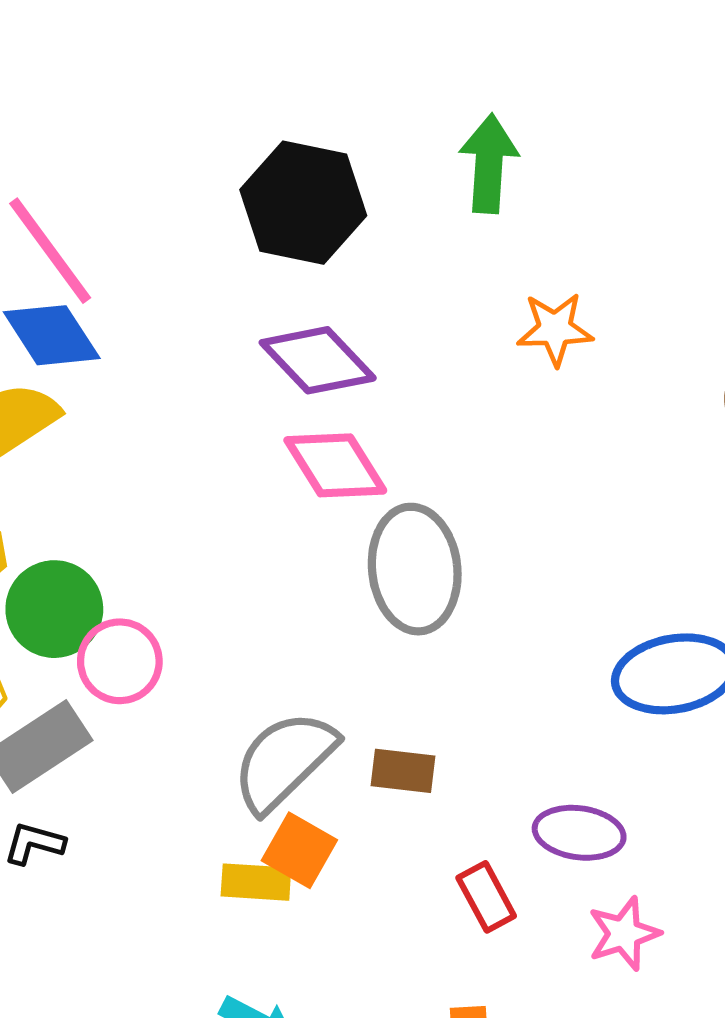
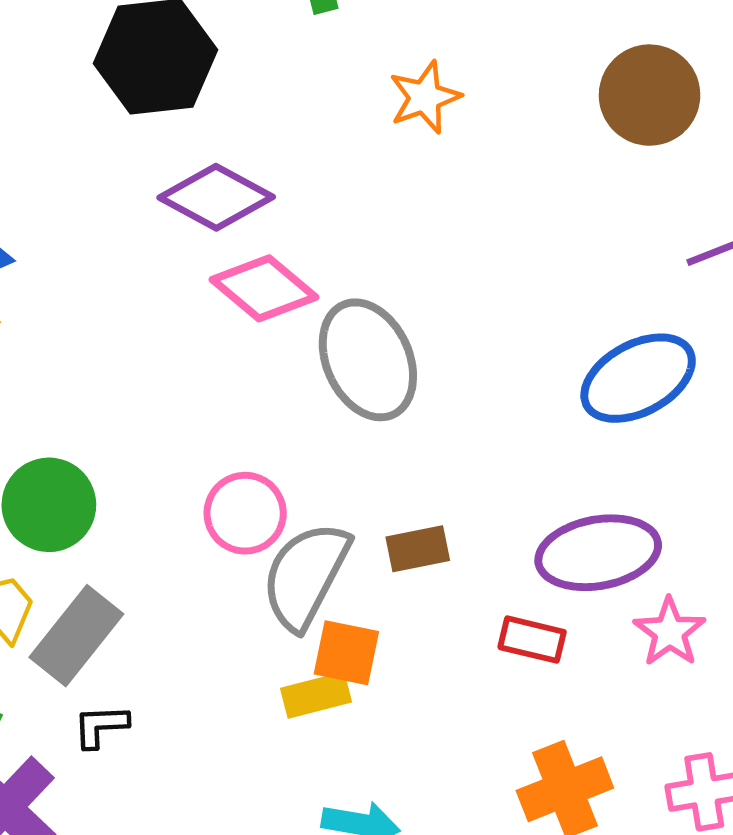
pink circle: (120, 661) -> (245, 513), moved
purple ellipse: (579, 833) -> (598, 553), size x1.4
red rectangle: (486, 897) -> (532, 640), turned -30

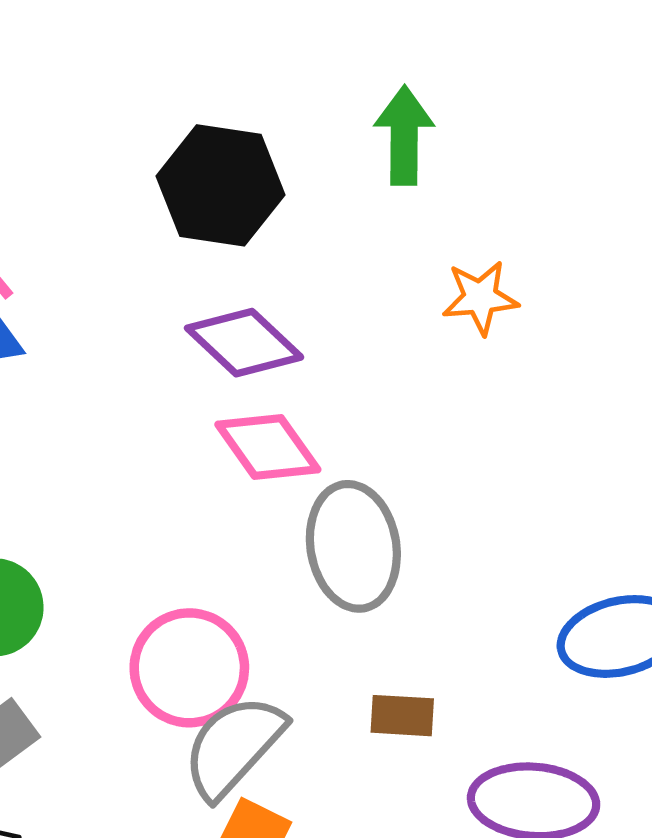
pink circle: (245, 513) -> (189, 668), size x1.4
brown rectangle: (418, 549) -> (402, 716), moved

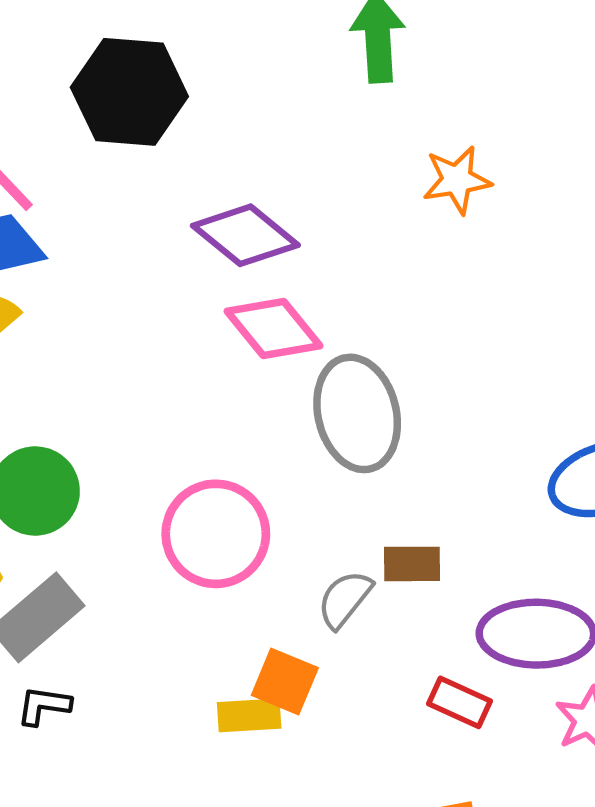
black hexagon: (220, 185) -> (129, 92), moved
gray semicircle: (234, 747) -> (345, 599), moved, size x0.6

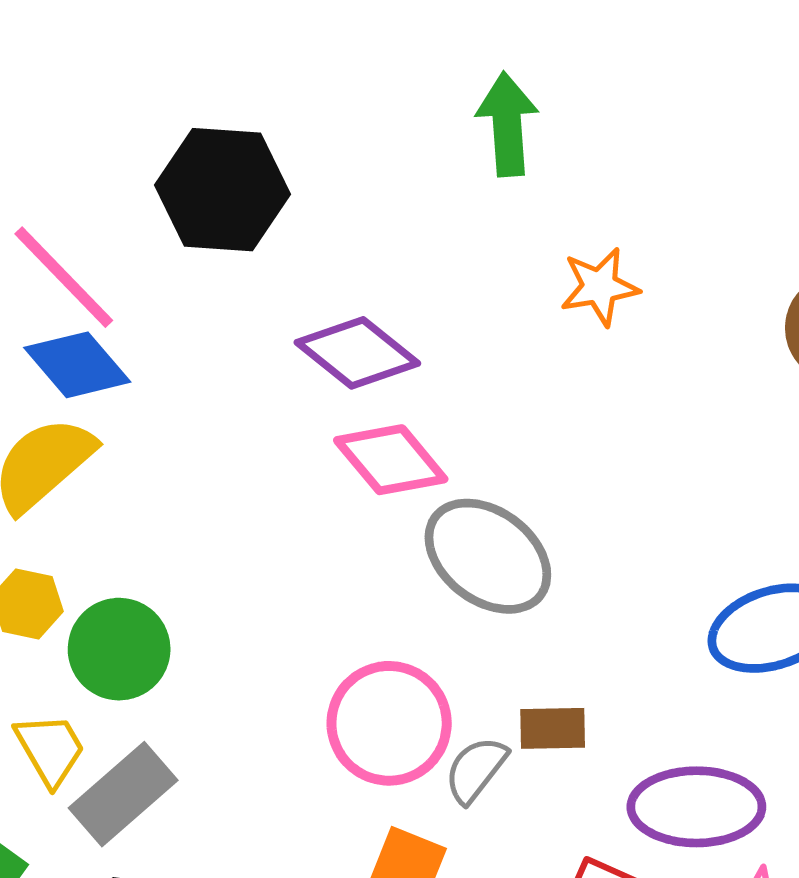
gray ellipse: (357, 413) -> (488, 556), turned -39
pink circle: (216, 534) -> (389, 723), moved

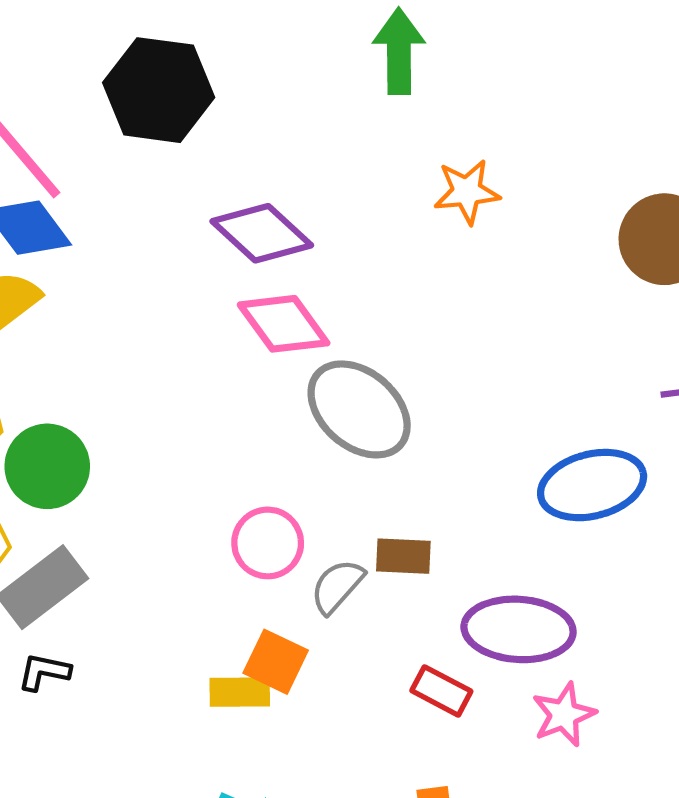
pink circle: (389, 723) -> (268, 543), size x0.7

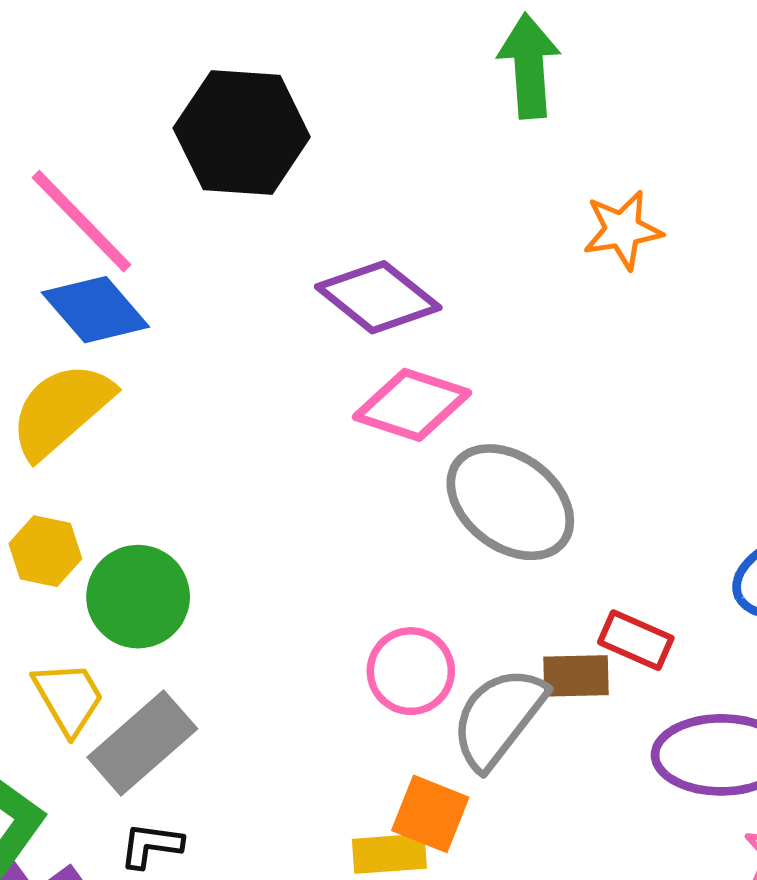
pink diamond: (284, 324) -> (412, 405), turned -32
gray semicircle: (337, 586) -> (498, 718), size x1.5
red rectangle: (441, 691) -> (636, 640), moved

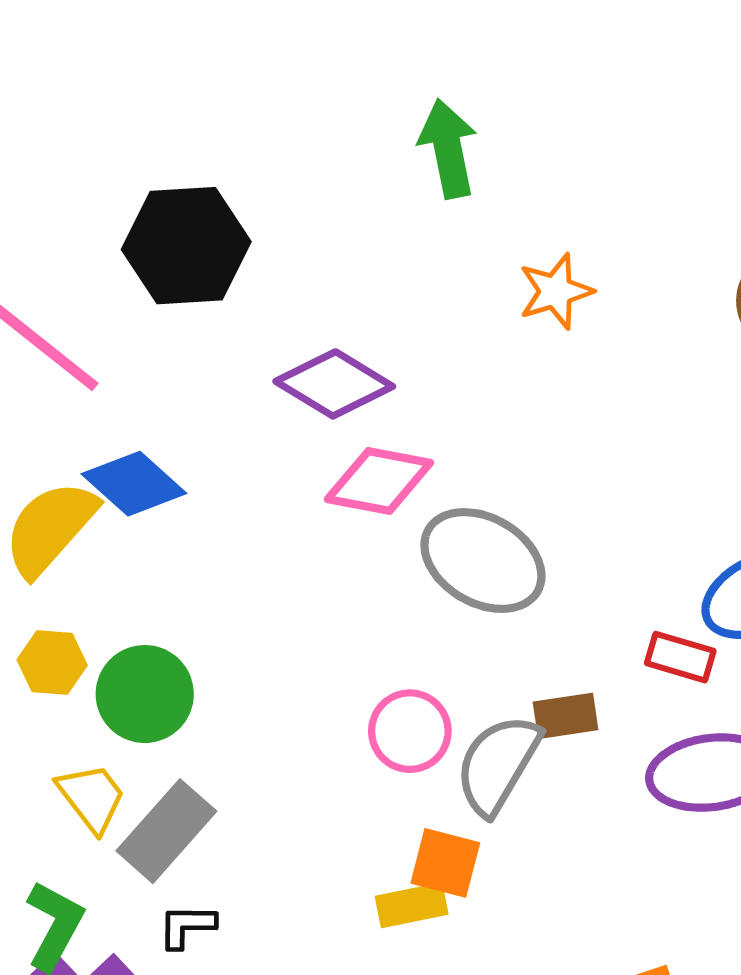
blue diamond: (95, 310) -> (134, 484), moved
red rectangle: (636, 640) -> (680, 657), moved

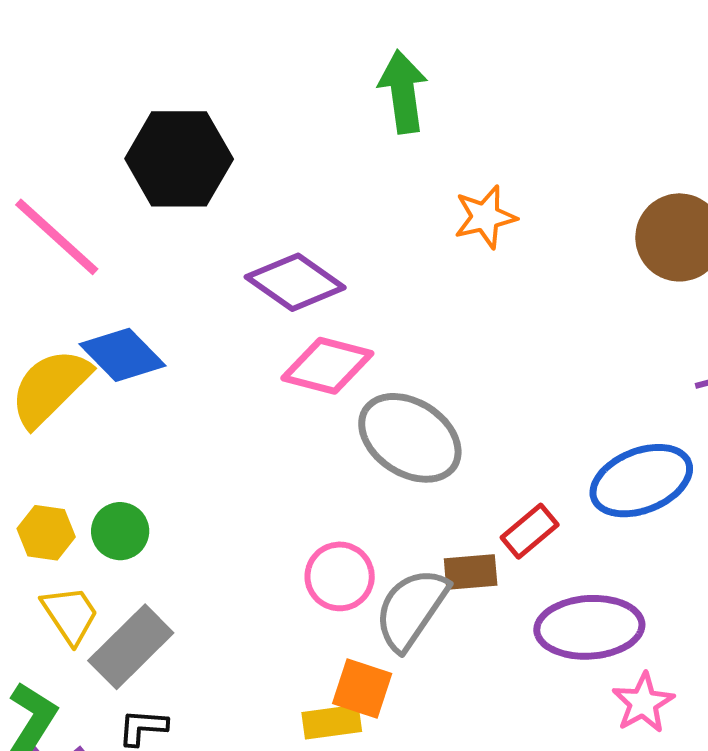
red rectangle: (680, 657) -> (530, 531), moved, turned -60
yellow hexagon: (52, 662) -> (46, 533), moved
green circle: (145, 694) -> (120, 531), size x0.7

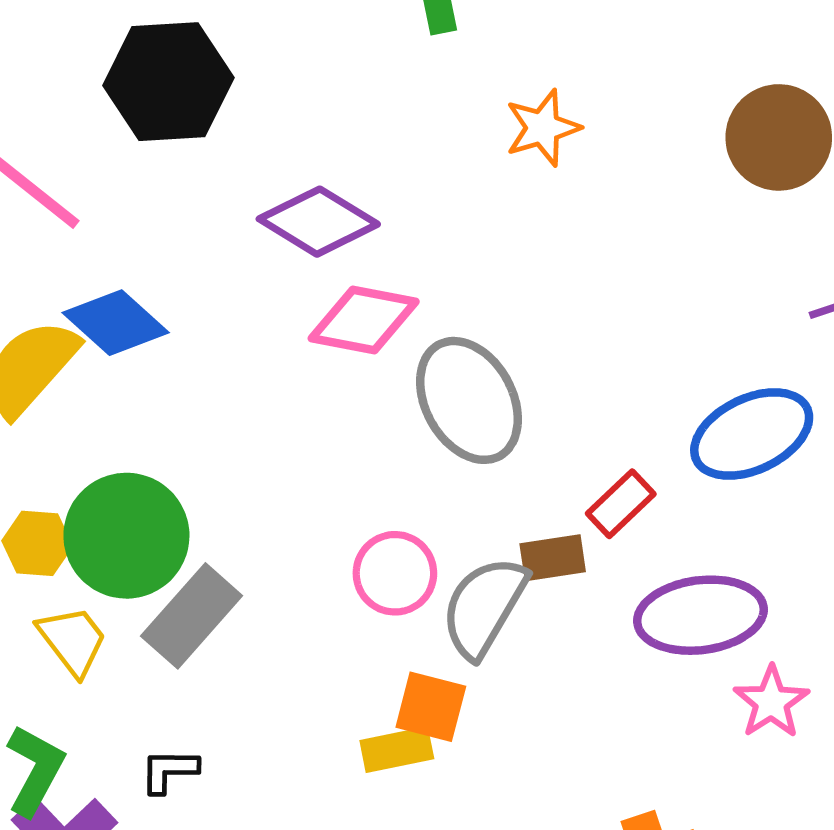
gray ellipse: (410, 438) -> (469, 400), turned 32
green circle: (120, 531) -> (126, 536), size x1.8
gray rectangle: (131, 647) -> (192, 616), moved

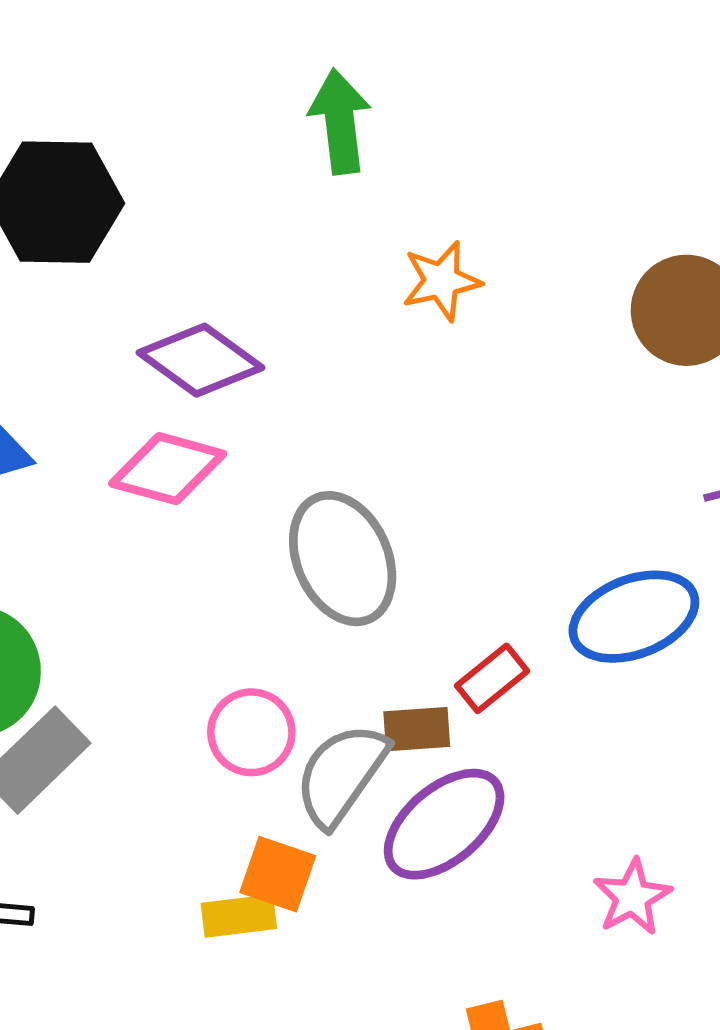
pink diamond: (364, 320) -> (168, 469), moved
purple ellipse: (700, 615) -> (444, 824), moved, turned -37

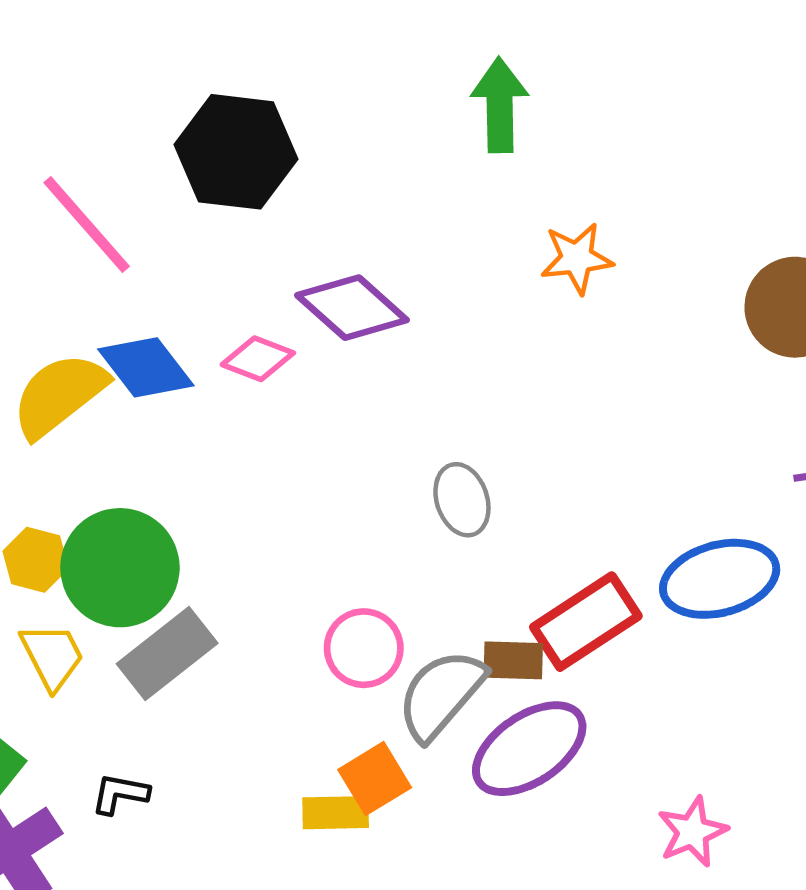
pink diamond: (168, 469) -> (258, 359), moved, size x0.7
gray ellipse: (343, 559) -> (462, 500), size x0.6
red rectangle: (492, 678) -> (586, 622), size x1.6
orange square: (278, 874) -> (375, 779), turned 34

